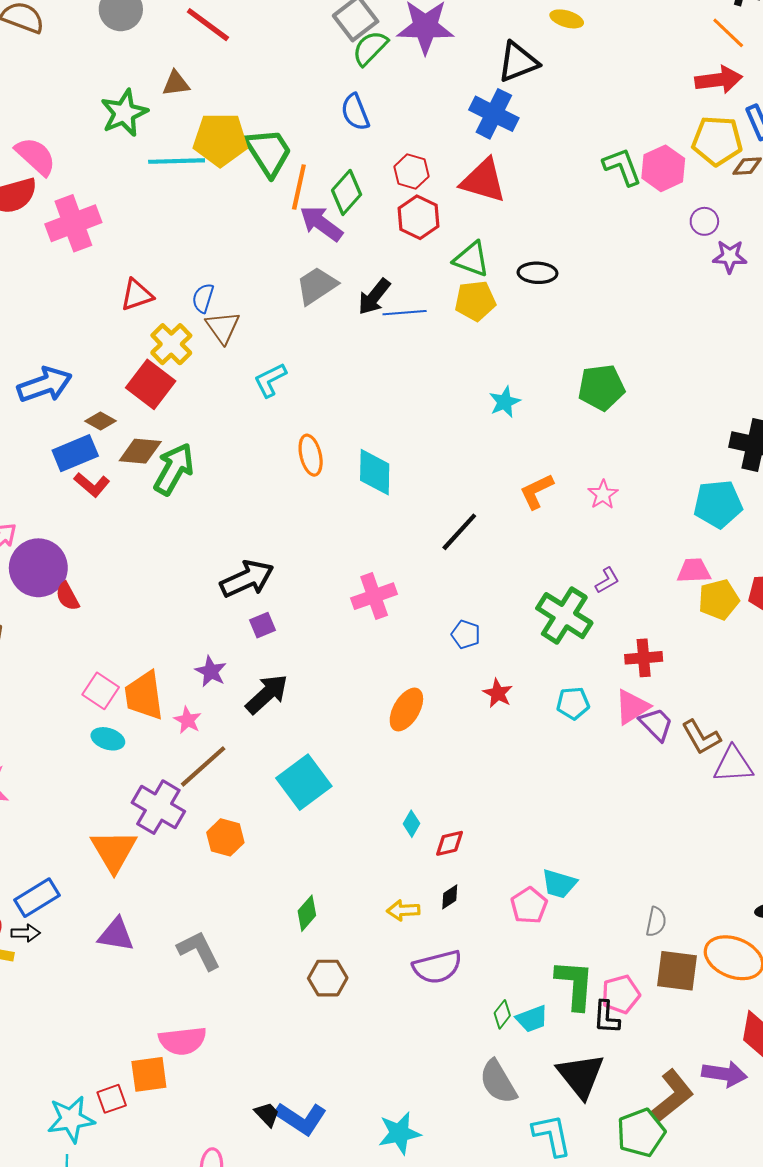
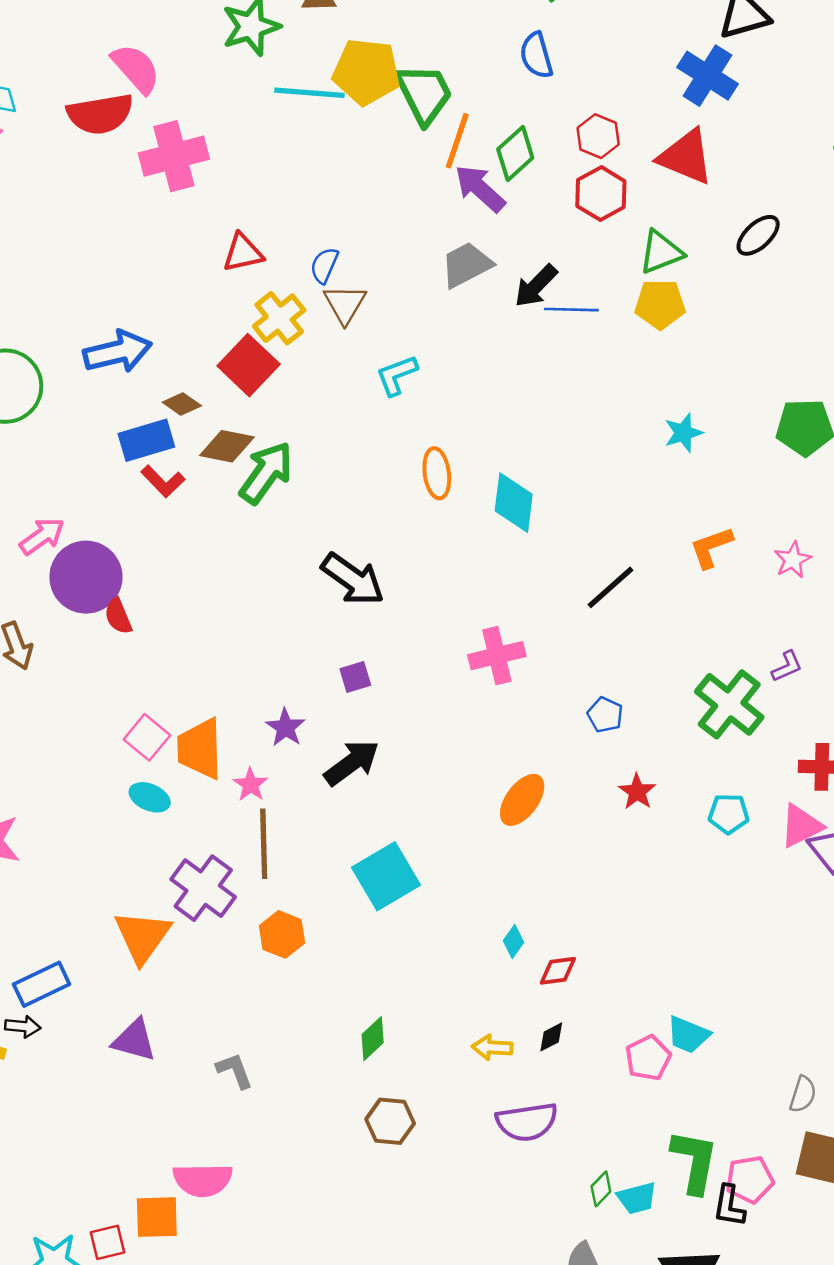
green triangle: (472, 259) -> (661, 252), turned -48
black ellipse: (537, 273) -> (758, 235), moved, turned -51
black arrow: (247, 579) -> (353, 579), moved, turned 54
brown line: (203, 766) -> (264, 844), turned -56
gray L-shape: (199, 950) -> (235, 1071), size x0.7

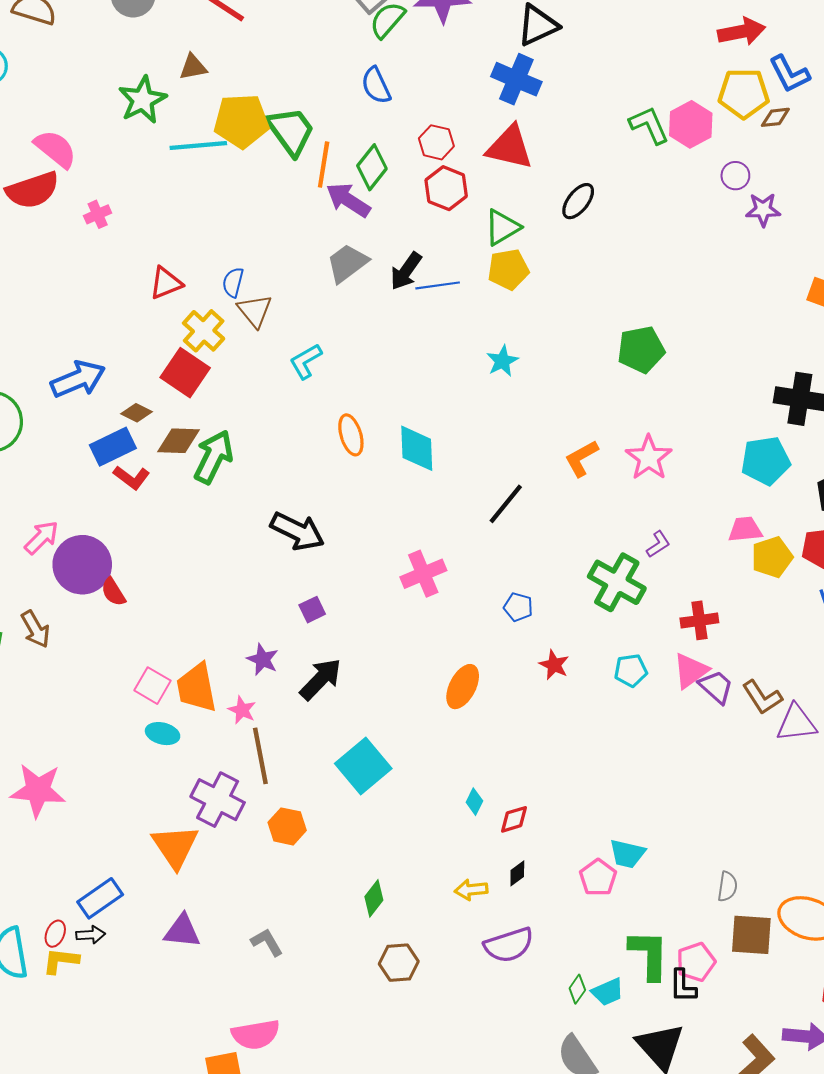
pink cross: (174, 156) -> (98, 214), size x0.5
cyan star: (683, 433) -> (502, 361), moved
pink star: (793, 560) -> (649, 458), size x1.5

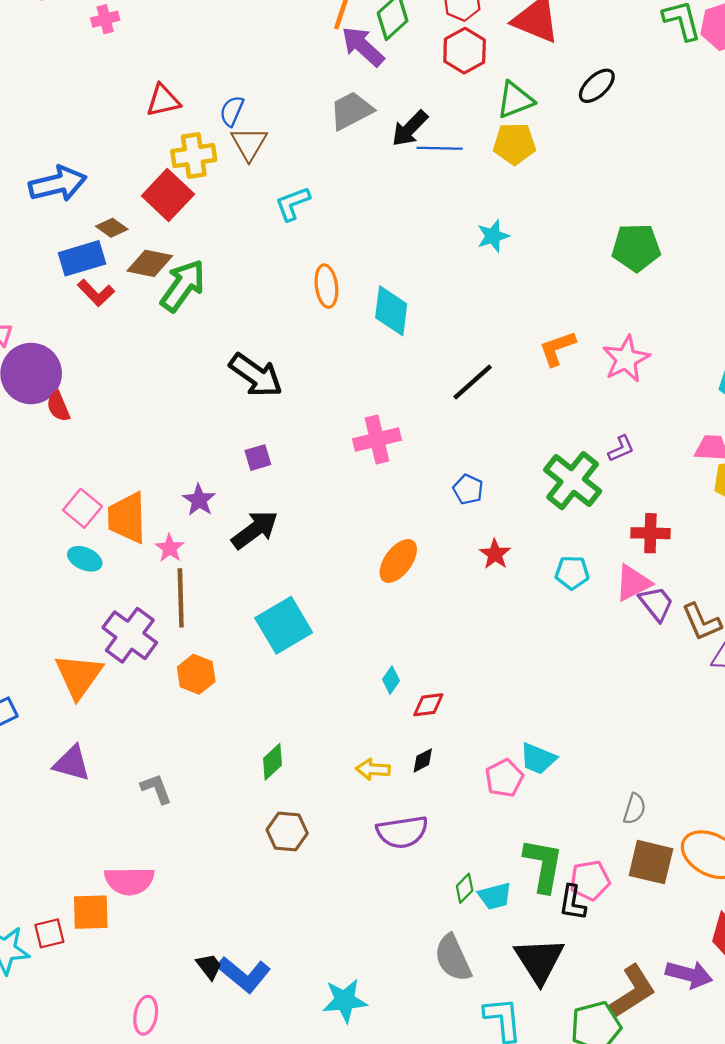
yellow cross: (204, 331) -> (194, 156), turned 30

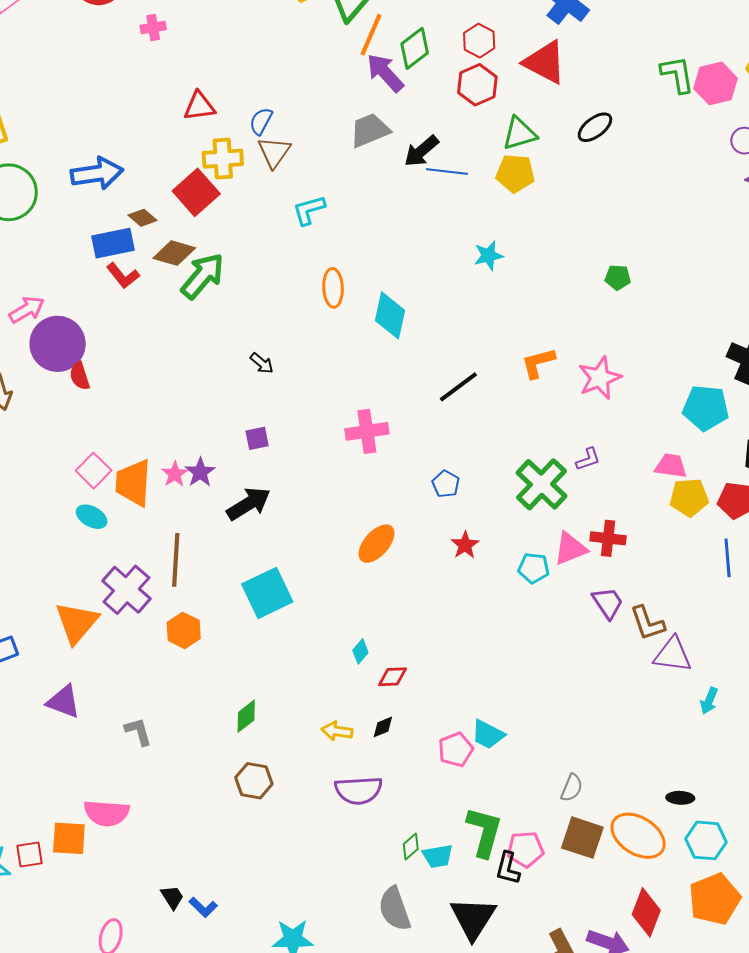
green pentagon: (636, 248) -> (618, 277), size x0.6
black arrow: (256, 375) -> (262, 363), size x0.5
pink star: (170, 548) -> (175, 474), moved
pink triangle: (633, 583) -> (570, 549), moved
blue L-shape: (244, 974) -> (203, 907), size x0.6

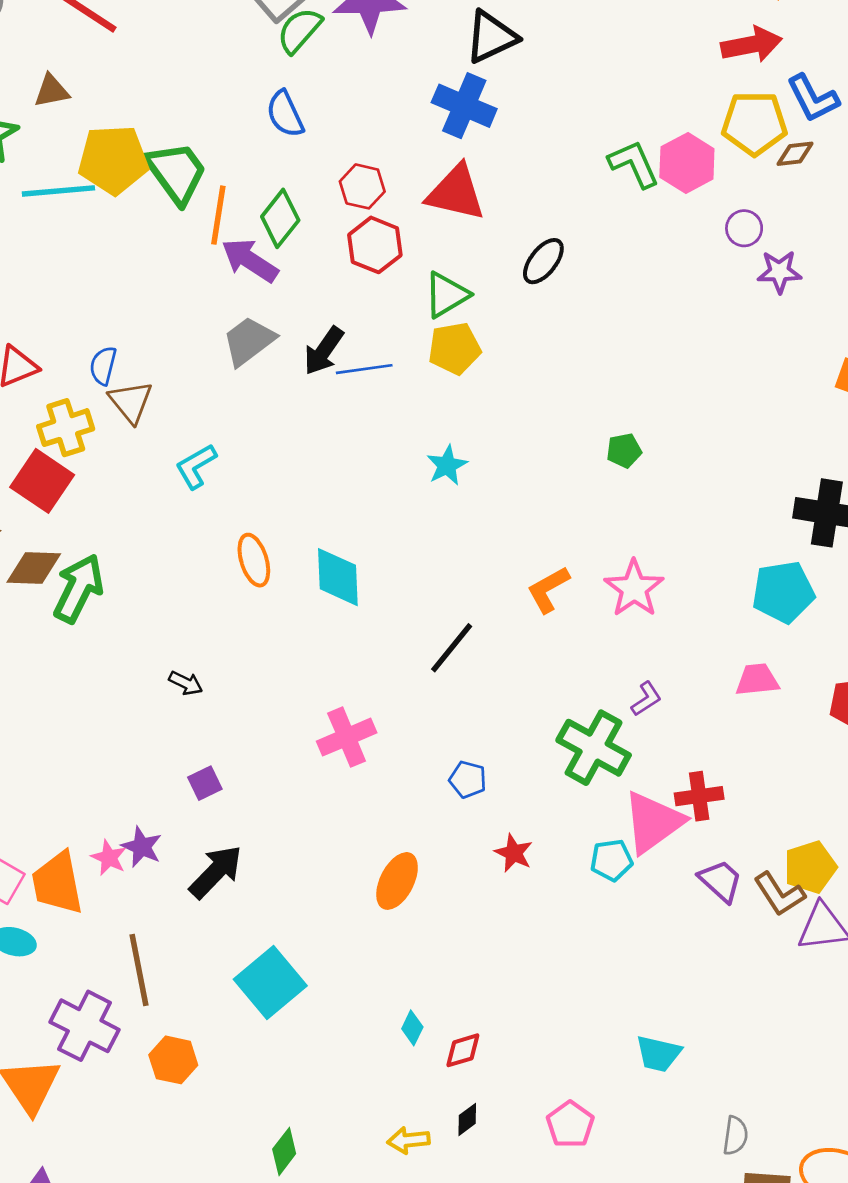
yellow pentagon: (689, 497) -> (810, 867), moved
pink triangle: (570, 549) -> (653, 822), size x1.4
cyan trapezoid: (488, 735) -> (658, 1054), moved

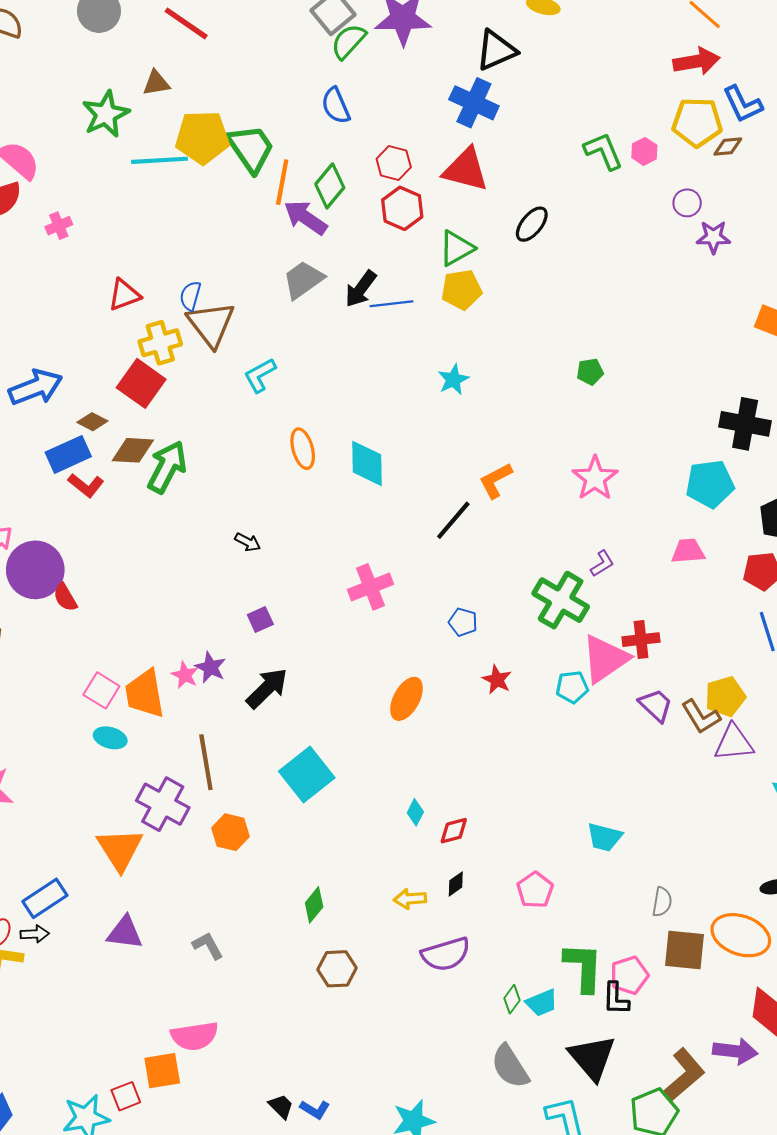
pink hexagon: (687, 163) -> (644, 151), size x0.6
brown triangle: (131, 402) -> (211, 324), size x1.4
orange L-shape: (548, 589) -> (496, 480), moved

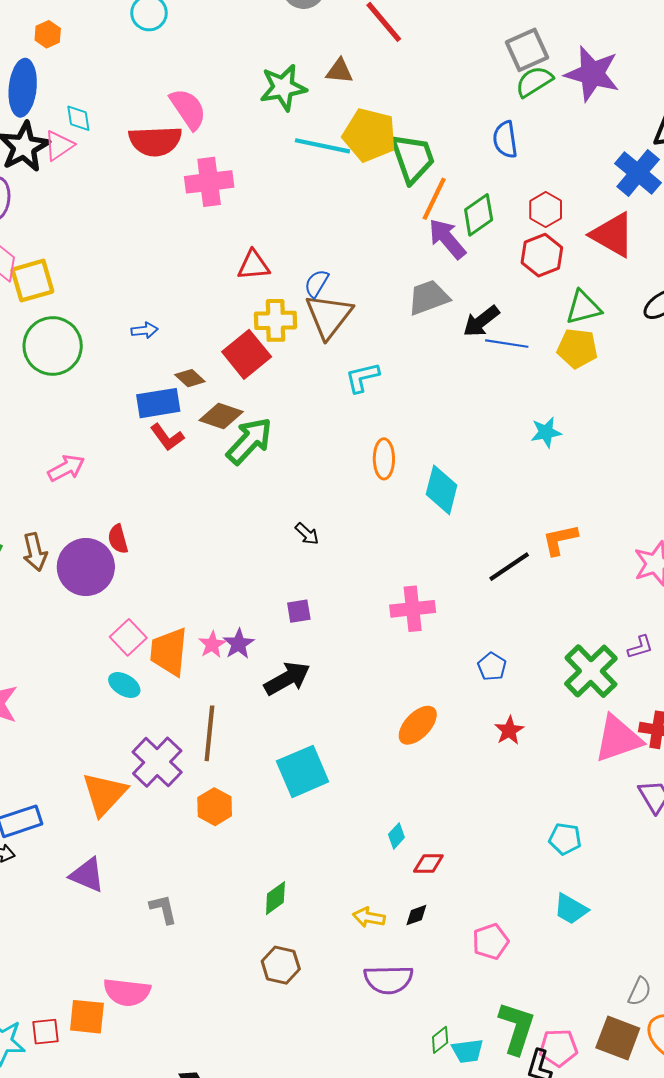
pink cross: (59, 226) -> (209, 182), size x1.8
blue arrow: (36, 387) -> (145, 330), size x0.5
purple circle: (35, 570) -> (86, 567), moved
cyan pentagon: (572, 687) -> (565, 839), moved
gray semicircle: (662, 902) -> (640, 991), moved

